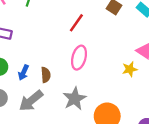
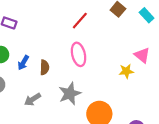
pink ellipse: (79, 58) -> (79, 54), turned -35
gray arrow: (31, 101) -> (33, 99), moved, size x0.7

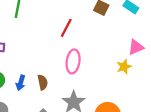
pink ellipse: (79, 54) -> (73, 61), turned 35
pink triangle: (142, 55) -> (136, 47), turned -49

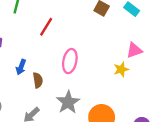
red line: (66, 28) -> (46, 27), moved
blue arrow: (21, 83) -> (21, 67), moved

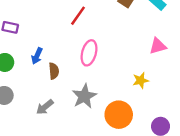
red line: (46, 27) -> (78, 16), moved
yellow star: (121, 69) -> (141, 80), moved

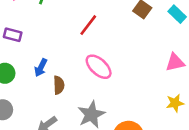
pink ellipse: (89, 53) -> (99, 67), turned -65
yellow star: (141, 80) -> (175, 103), moved

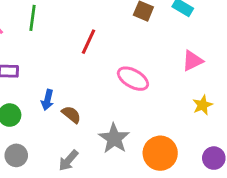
pink ellipse: (99, 67) -> (133, 79), moved
brown semicircle: (59, 85) -> (71, 114), turned -36

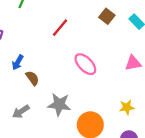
yellow star: (203, 105) -> (127, 107), moved
gray star: (114, 138) -> (59, 105), turned 30

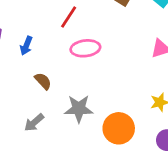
blue arrow: (18, 62) -> (26, 46), moved
pink ellipse: (85, 64) -> (85, 48), moved, turned -45

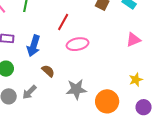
blue arrow: (26, 46) -> (34, 46), size x1.5
gray arrow: (34, 123) -> (29, 92), moved

